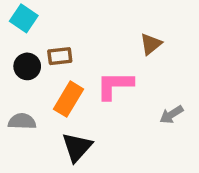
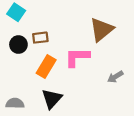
brown triangle: (151, 44) -> (101, 30), size x1.6
gray semicircle: (22, 121) -> (15, 103), moved

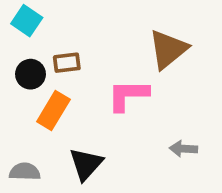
orange rectangle: (46, 66) -> (53, 110), moved
gray arrow: (115, 77) -> (183, 149), moved, turned 35

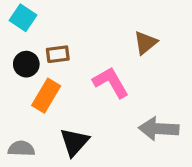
brown triangle: (168, 49) -> (145, 43), size x0.7
pink L-shape: (128, 95) -> (111, 82), turned 60
gray arrow: (183, 149) -> (159, 129), size x1.6

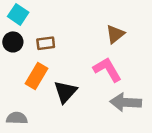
black circle: (26, 64) -> (13, 42), moved
pink L-shape: (111, 82) -> (107, 70), moved
black triangle: (74, 142) -> (65, 92), moved

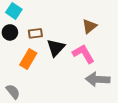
black triangle: (65, 92) -> (56, 48), moved
gray semicircle: (17, 118) -> (13, 92), turned 49

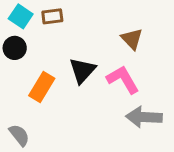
brown triangle: (90, 26) -> (132, 39), turned -35
brown rectangle: (35, 33) -> (52, 16), moved

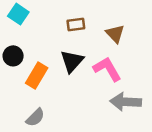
brown rectangle: (52, 16) -> (76, 25), moved
black circle: (15, 48) -> (13, 56), moved
gray semicircle: (19, 135) -> (35, 117), moved, turned 84

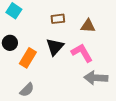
brown triangle: (115, 34) -> (88, 26), turned -42

